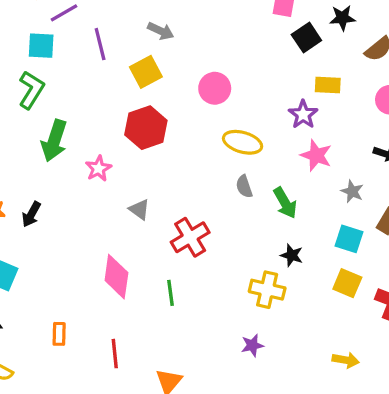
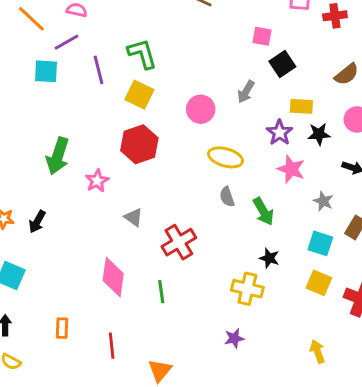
black star: (342, 18) -> (319, 134), moved
gray arrow: (161, 31) -> (246, 92), moved, turned 95
yellow square: (146, 72) -> (139, 95), turned -36
green L-shape: (31, 90) -> (142, 54), moved, turned -48
yellow arrow: (346, 360) -> (317, 351), turned -120

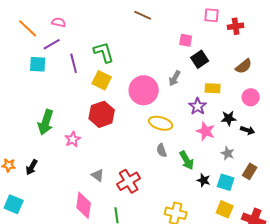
pink circle: (201, 109) -> (144, 90), size x1.5
black star: (319, 134) -> (229, 118), moved
gray triangle: (134, 217) -> (98, 175), moved
black star: (269, 258) -> (204, 180), moved

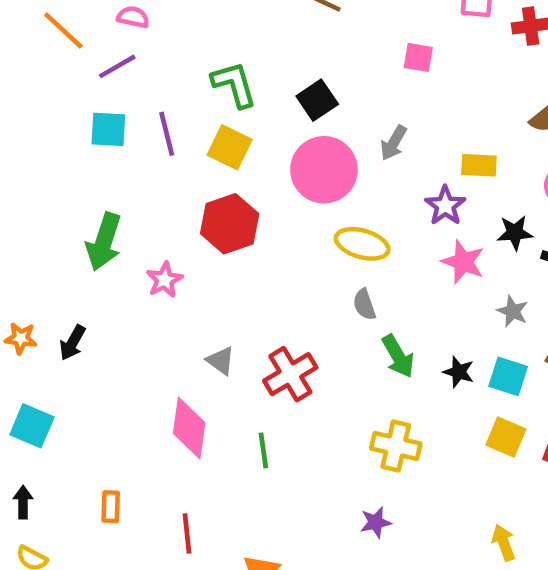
black square: (200, 59) -> (317, 100), moved
purple line: (74, 63) -> (167, 134), moved
cyan square: (38, 64) -> (108, 129), moved
green arrow: (187, 160) -> (398, 356), moved

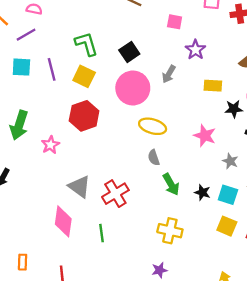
pink square: (418, 57) -> (175, 22), moved
purple star: (445, 206) -> (195, 50), moved
black star: (515, 233) -> (234, 109), moved
gray triangle: (221, 361) -> (79, 187), size x1.5

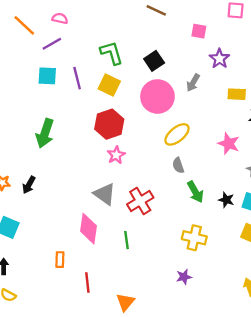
yellow ellipse: (153, 126) -> (177, 134), turned -55
pink star: (50, 145) -> (116, 155), moved
orange rectangle: (23, 262) -> (60, 260), moved

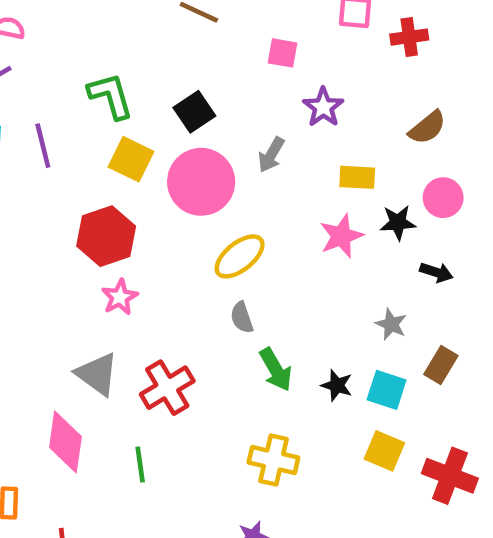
yellow square: (109, 85) -> (131, 159), moved
pink star: (229, 144) -> (341, 236), moved, turned 30

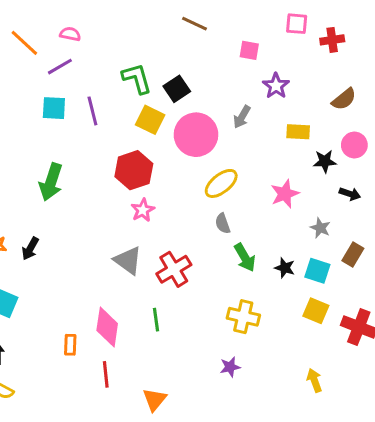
black square: (194, 112) -> (177, 89), moved
pink star: (341, 236) -> (285, 194), moved
pink diamond: (65, 442) -> (107, 327), moved

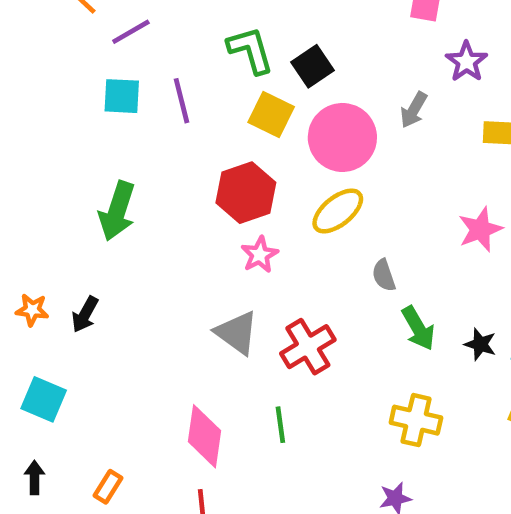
yellow ellipse: (221, 183) -> (338, 211), moved
orange rectangle: (70, 345) -> (108, 487), moved, turned 30

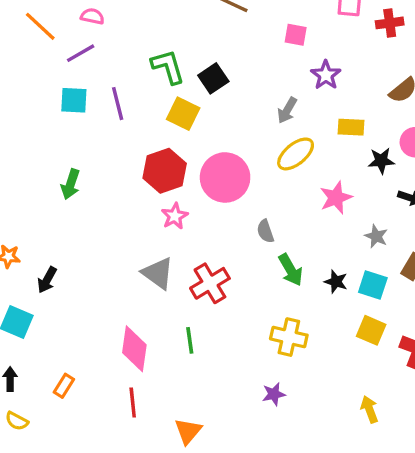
pink circle: (342, 137) -> (225, 177), moved
green arrow: (117, 211) -> (71, 184), size x0.7
yellow ellipse: (338, 211) -> (296, 154), moved
black arrow: (85, 314) -> (47, 280), moved

